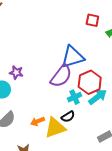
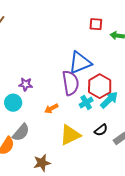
purple semicircle: (61, 76) -> (71, 83), turned -40
black semicircle: (68, 117) -> (101, 130), moved
orange arrow: (38, 121) -> (51, 109), moved

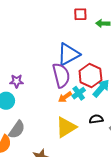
orange arrow: (51, 109) -> (65, 97), moved
black semicircle: (101, 130) -> (96, 119), turned -144

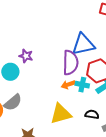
cyan cross: (79, 93) -> (82, 85), turned 32

